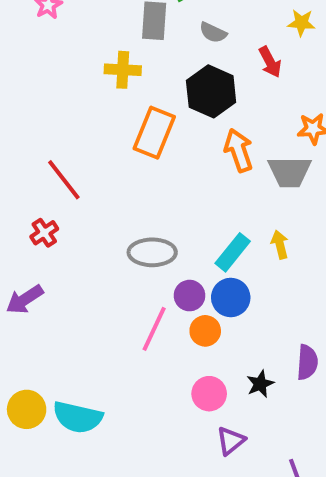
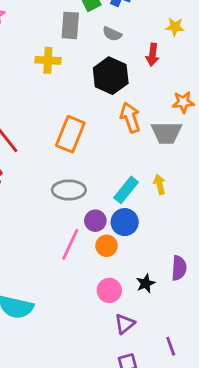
red arrow: (270, 62) -> (153, 55), turned 35
orange rectangle: (154, 133) -> (70, 134), moved

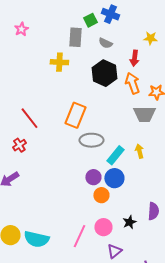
orange arrow: (130, 117) -> (132, 83), moved
gray ellipse: (69, 190) -> (91, 140), moved
pink line: (70, 244) -> (79, 236), moved

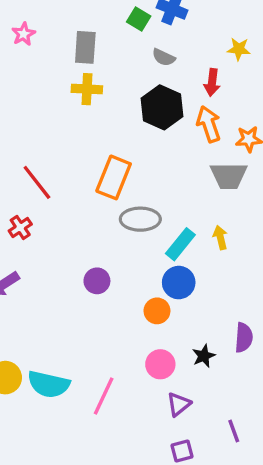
green square: (90, 20) -> (139, 19), turned -32
gray rectangle: (75, 37) -> (85, 47), moved
purple circle: (93, 177) -> (97, 281), moved
pink line: (79, 236) -> (104, 396), moved

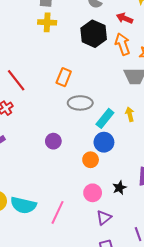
red arrow: (212, 82) -> (125, 18), turned 105
orange rectangle: (114, 177) -> (64, 77), size x0.7

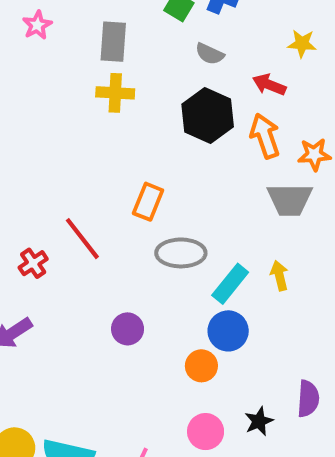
red line: (16, 80) -> (82, 239), moved

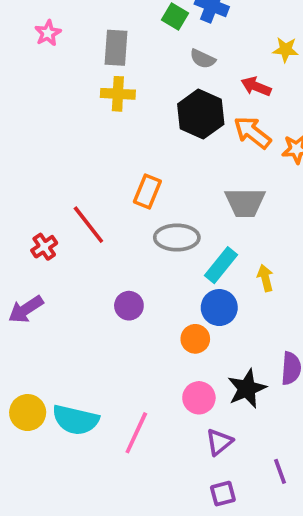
orange arrow: (265, 136) -> (252, 133), turned -33
gray trapezoid: (290, 200) -> (245, 203), moved
yellow arrow: (279, 276) -> (265, 278), moved
black star: (259, 421) -> (247, 389), size x1.5

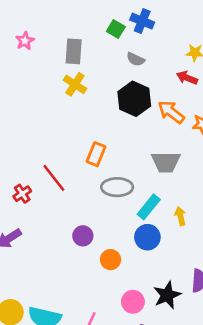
red arrow: (256, 86) -> (187, 78), moved
yellow cross: (118, 94) -> (75, 84), turned 30
orange circle: (195, 339) -> (111, 260), moved

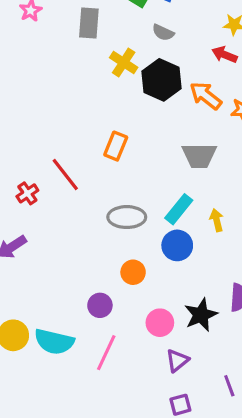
yellow cross: (75, 84) -> (124, 62), moved
gray ellipse: (117, 187) -> (127, 217), moved
purple circle: (83, 236) -> (100, 305), moved

